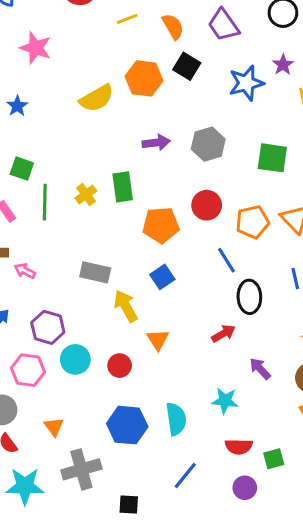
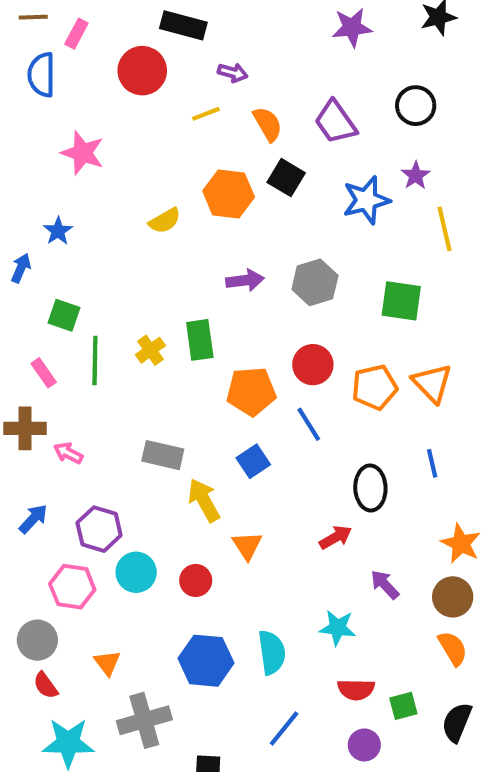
yellow semicircle: (97, 98) -> (165, 221), size x0.7
blue line: (226, 260) -> (309, 424), moved

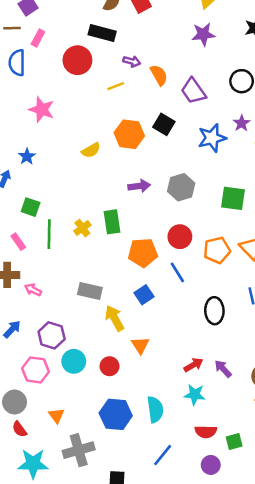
orange semicircle: (268, 124) -> (159, 75), moved
red arrow: (335, 537) -> (193, 365), moved

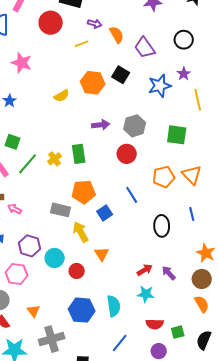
green line: (49, 234) -> (28, 164), turned 40
red circle: (180, 237) -> (127, 154), moved
orange pentagon: (143, 253) -> (84, 192), moved
cyan circle: (74, 361) -> (55, 258), moved

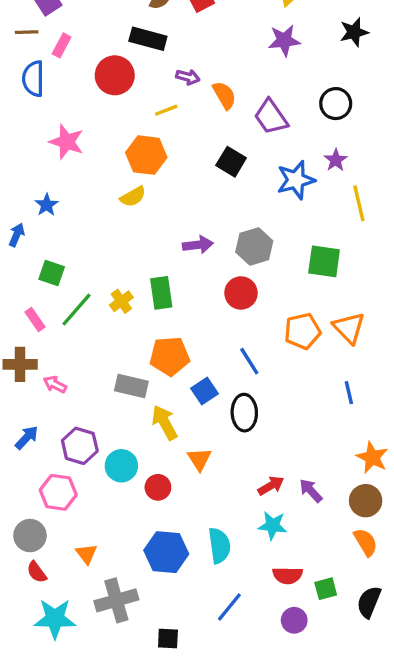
orange hexagon: (93, 83) -> (146, 155), moved
black ellipse: (162, 226) -> (244, 413), moved

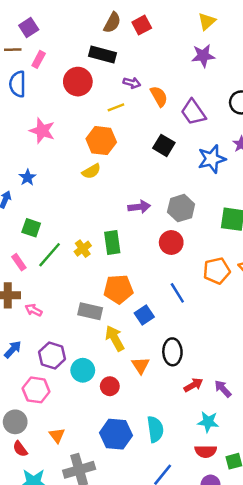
black ellipse: (244, 413) -> (172, 352), moved
cyan star: (273, 526) -> (208, 422), moved

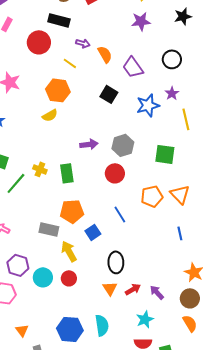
yellow line: (116, 107) -> (70, 63), turned 56
yellow cross: (83, 249) -> (40, 169), moved, turned -32
orange triangle: (140, 365) -> (110, 288), moved
red circle: (110, 386) -> (69, 278), moved
cyan star: (208, 422) -> (145, 319), turned -30

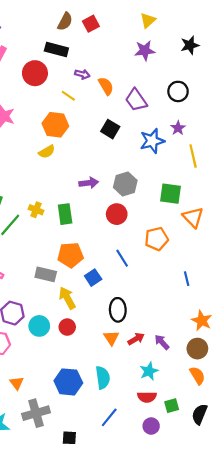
orange triangle: (180, 194) -> (193, 217), moved

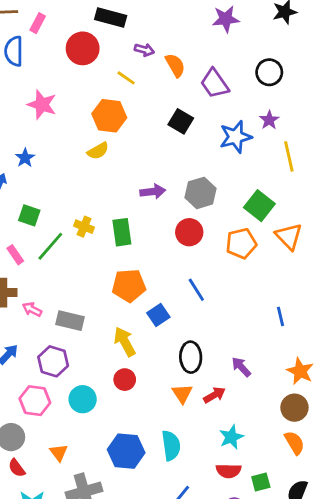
green square: (170, 194) -> (259, 206), turned 30
orange pentagon: (157, 239) -> (241, 243), moved
gray rectangle: (46, 274) -> (70, 321), moved
cyan circle: (39, 326) -> (83, 399), moved
purple arrow: (162, 342) -> (241, 367), moved

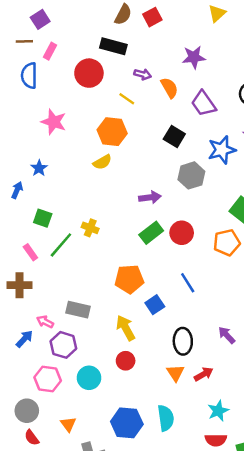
purple star: (226, 19) -> (194, 57), moved
gray hexagon: (200, 193) -> (191, 175), moved
green rectangle: (122, 232) -> (151, 233), moved, turned 60
pink arrow: (32, 309) -> (45, 322), moved
purple arrow: (241, 367) -> (227, 335), moved

